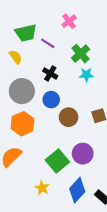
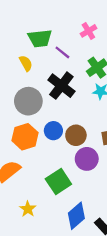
black cross: (50, 74) -> (61, 86), size x1.6
blue circle: (51, 100) -> (53, 131), moved
purple circle: (83, 154) -> (87, 159), moved
yellow star: (42, 188) -> (28, 209), moved

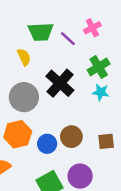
purple line: (62, 52) -> (68, 39), moved
blue circle: (53, 131) -> (47, 144), moved
purple circle: (87, 159) -> (80, 176), moved

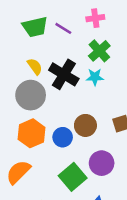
pink cross: (92, 28) -> (95, 18), moved, turned 30
yellow semicircle: (24, 57) -> (35, 66), moved
cyan star: (101, 92) -> (95, 77), moved

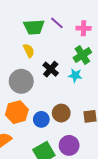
purple line: (63, 28) -> (57, 23), moved
yellow semicircle: (35, 66) -> (29, 51), moved
black cross: (64, 74) -> (51, 69), size x0.7

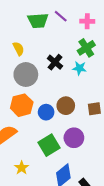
yellow semicircle: (29, 51) -> (19, 49), moved

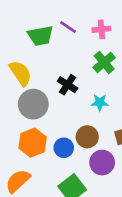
yellow semicircle: (19, 49) -> (20, 73), size x1.5
cyan star: (79, 68) -> (100, 103), moved
purple circle: (74, 138) -> (102, 163), moved

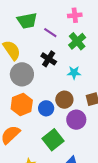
purple line: (68, 27) -> (50, 33), moved

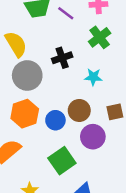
purple line: (50, 33) -> (66, 13), moved
black cross: (49, 59) -> (62, 58), turned 35

